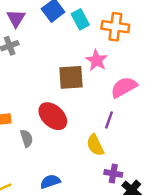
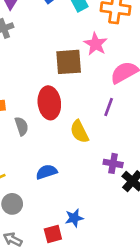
red ellipse: (53, 116) -> (49, 103), turned 40
yellow semicircle: (95, 145) -> (79, 132), moved

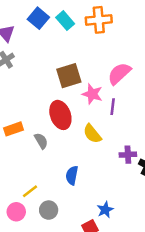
pink star: (96, 44) -> (92, 94), moved
blue semicircle: (47, 172) -> (72, 175), turned -48

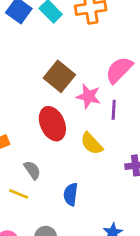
brown square: (69, 76) -> (59, 76), turned -30
gray semicircle: (41, 141) -> (32, 170), moved
yellow line: (30, 191) -> (19, 194), moved, turned 63

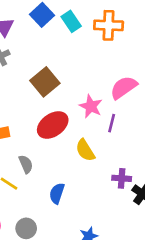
brown square: (59, 76) -> (45, 82), moved
red ellipse: (52, 124) -> (53, 125), turned 68

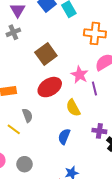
orange cross: (109, 25) -> (95, 33), moved
purple line: (112, 123) -> (94, 89), turned -32
blue semicircle: (57, 193) -> (64, 137), moved

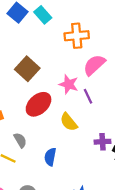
blue semicircle: (64, 137) -> (50, 157), moved

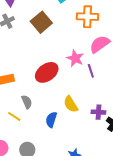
brown square: (27, 69) -> (41, 22), moved
yellow semicircle: (69, 122) -> (71, 104), moved

